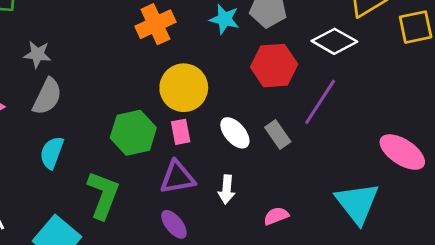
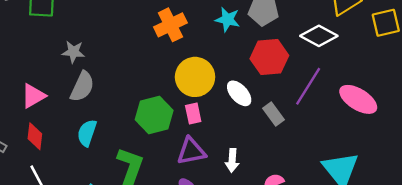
white ellipse: (235, 133) -> (239, 93), moved
pink ellipse: (402, 152) -> (358, 99), moved

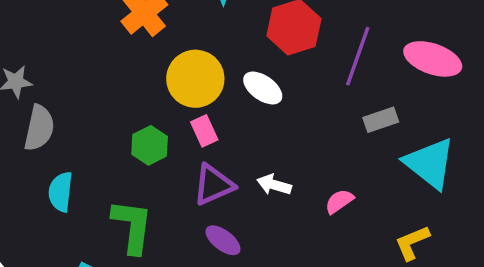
gray rectangle: (274, 114) -> (381, 120), moved, turned -60
green hexagon: (154, 115) -> (150, 145), size x0.7
white arrow: (232, 160) -> (274, 185), turned 115

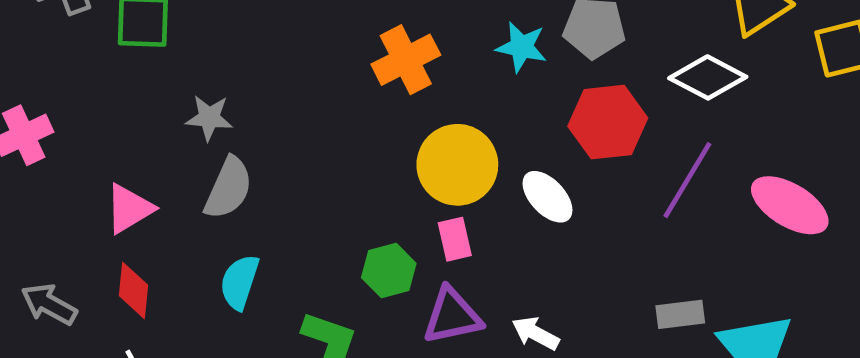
gray rectangle: (381, 120) -> (680, 314), moved
green hexagon: (150, 145) -> (389, 270), moved

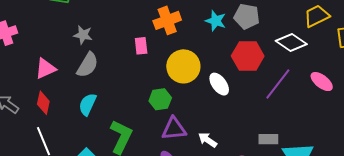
pink ellipse: (790, 205) -> (322, 82), moved, size x0.7
pink rectangle: (455, 239) -> (141, 46), moved
green hexagon: (389, 270) -> (160, 99), moved

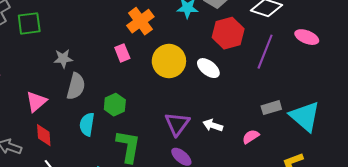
green hexagon: (160, 99) -> (115, 105), moved
purple triangle: (174, 129) -> (177, 124), turned -32

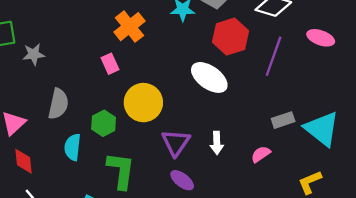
gray star: (63, 59) -> (34, 54), moved
yellow circle: (169, 61) -> (143, 103), moved
white ellipse: (208, 68) -> (209, 77), size x1.4
white arrow: (213, 125) -> (217, 143), turned -108

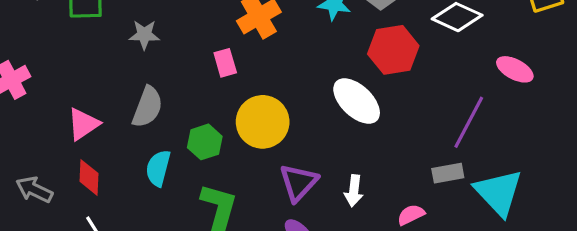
gray star: (34, 54) -> (144, 35), moved
purple line: (274, 56) -> (469, 122), moved

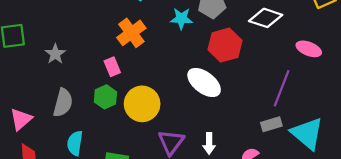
gray star: (144, 35) -> (55, 54), turned -30
green hexagon: (205, 142) -> (105, 97), moved

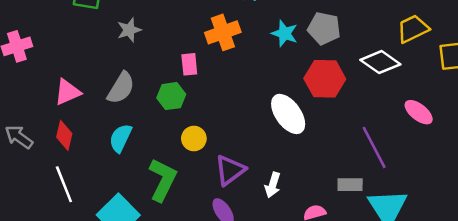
purple line: (282, 88) -> (374, 147), turned -66
yellow circle: (142, 104) -> (194, 139), moved, size x0.6

